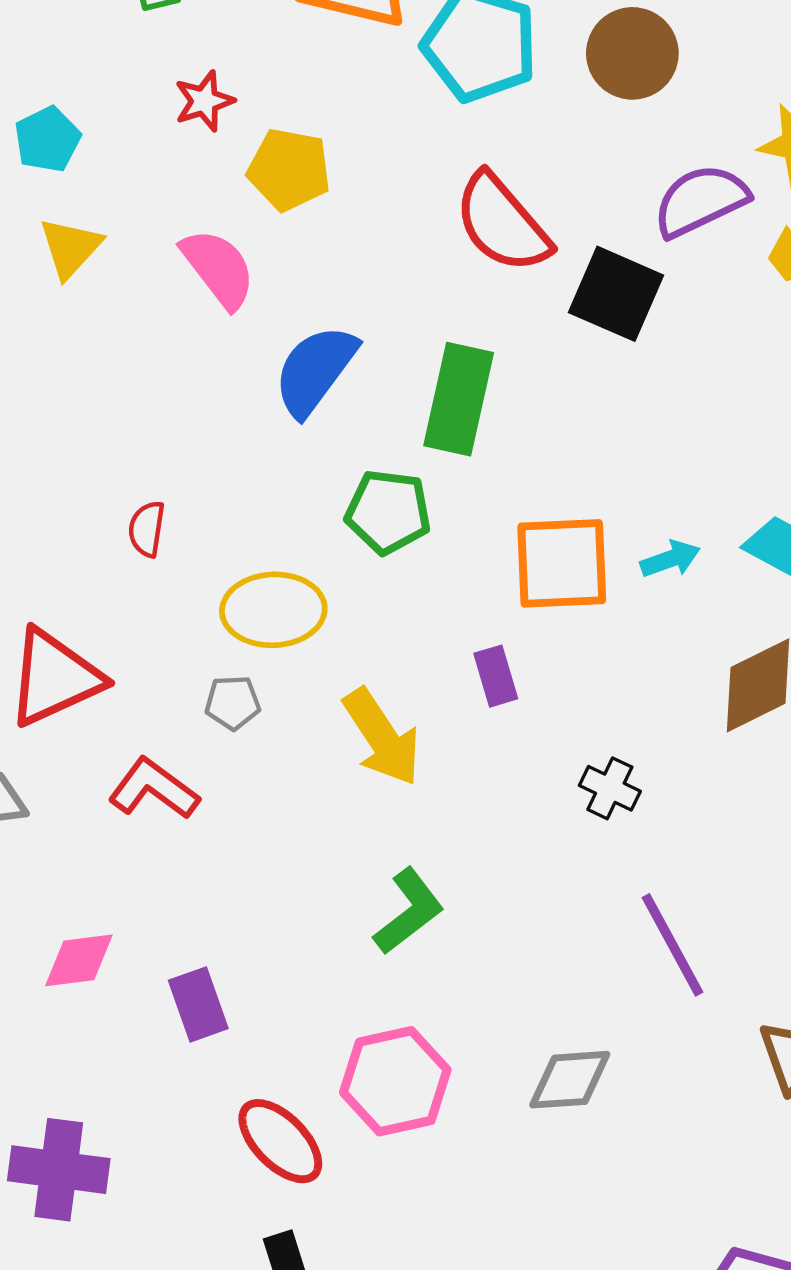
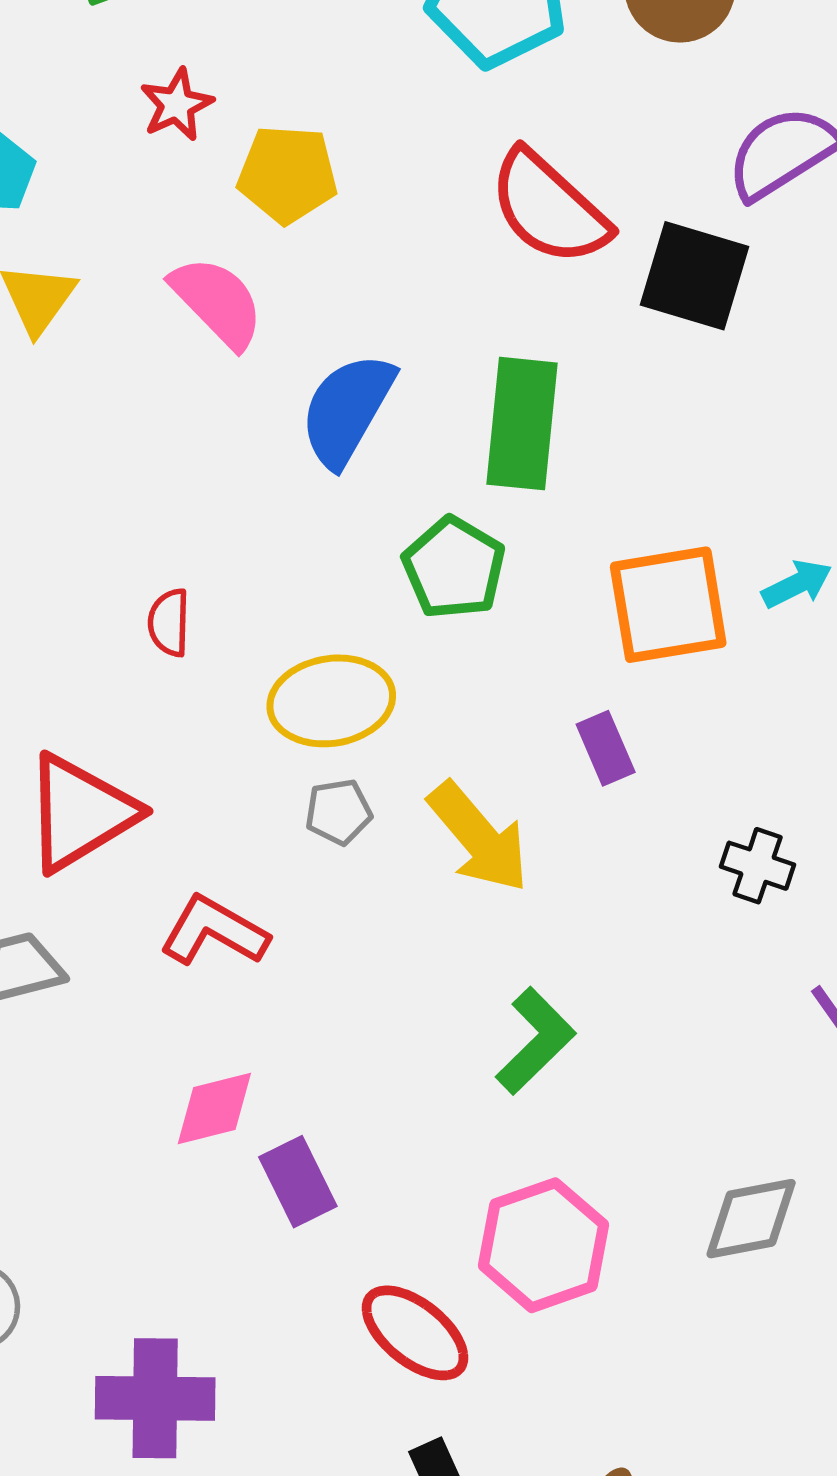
green pentagon: (388, 512) -> (454, 568), turned 30
gray pentagon: (233, 703) -> (338, 812), moved
pink diamond: (79, 960) -> (214, 1108), moved

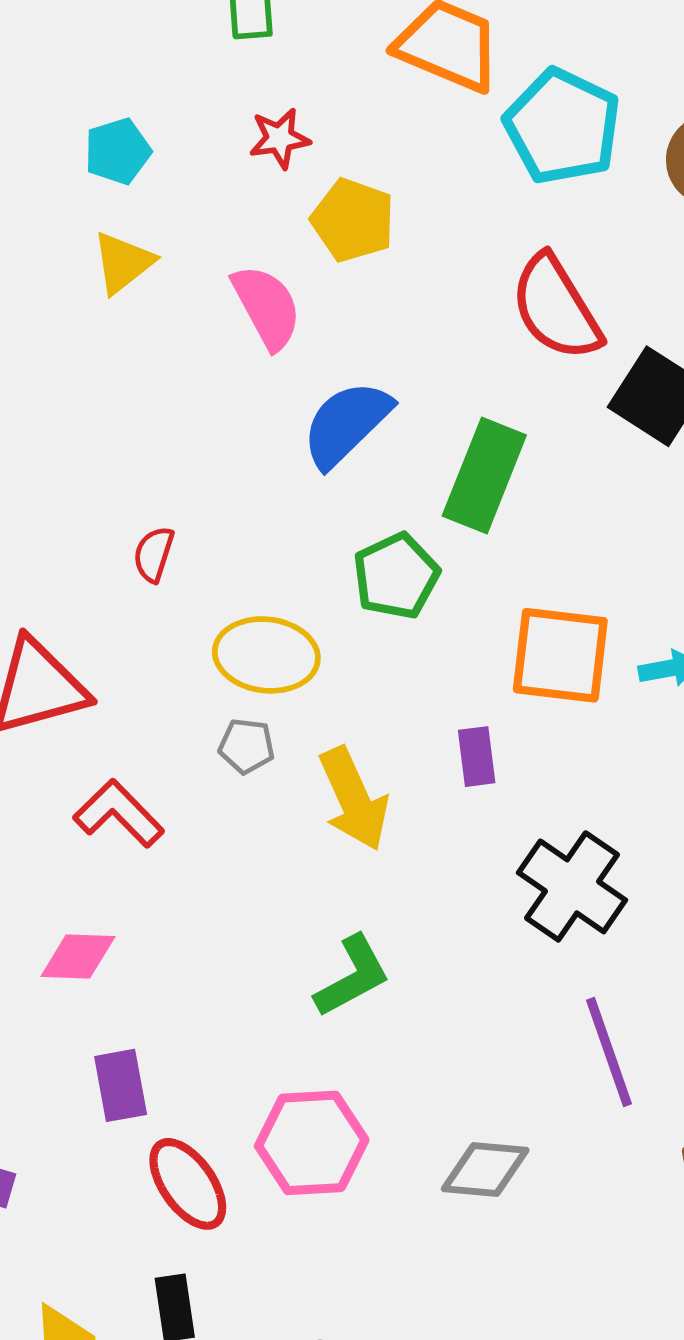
black cross: (758, 866) -> (572, 886), size x1.8
purple rectangle: (298, 1182) -> (121, 1085), moved

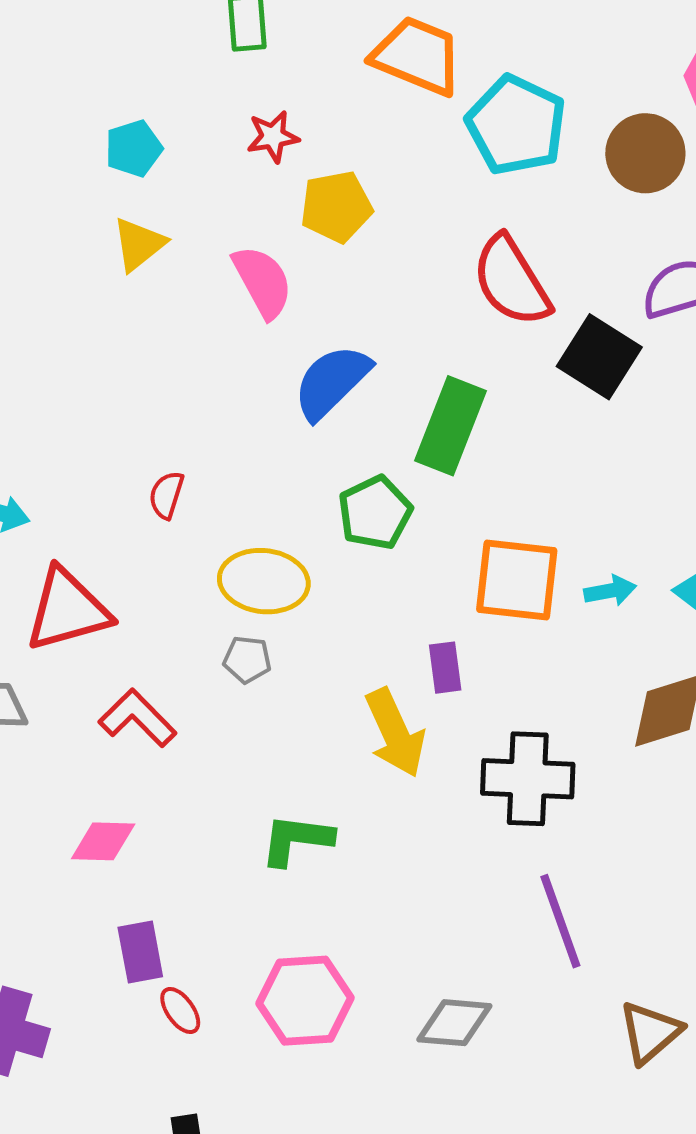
yellow pentagon: (353, 220) -> (336, 207), turned -30
yellow arrow: (354, 799) -> (395, 733), moved
black cross: (572, 886) -> (528, 779), turned -32
green L-shape: (352, 976) -> (296, 840), moved, turned -144
red ellipse: (188, 1184) -> (180, 1010), moved, size x0.6

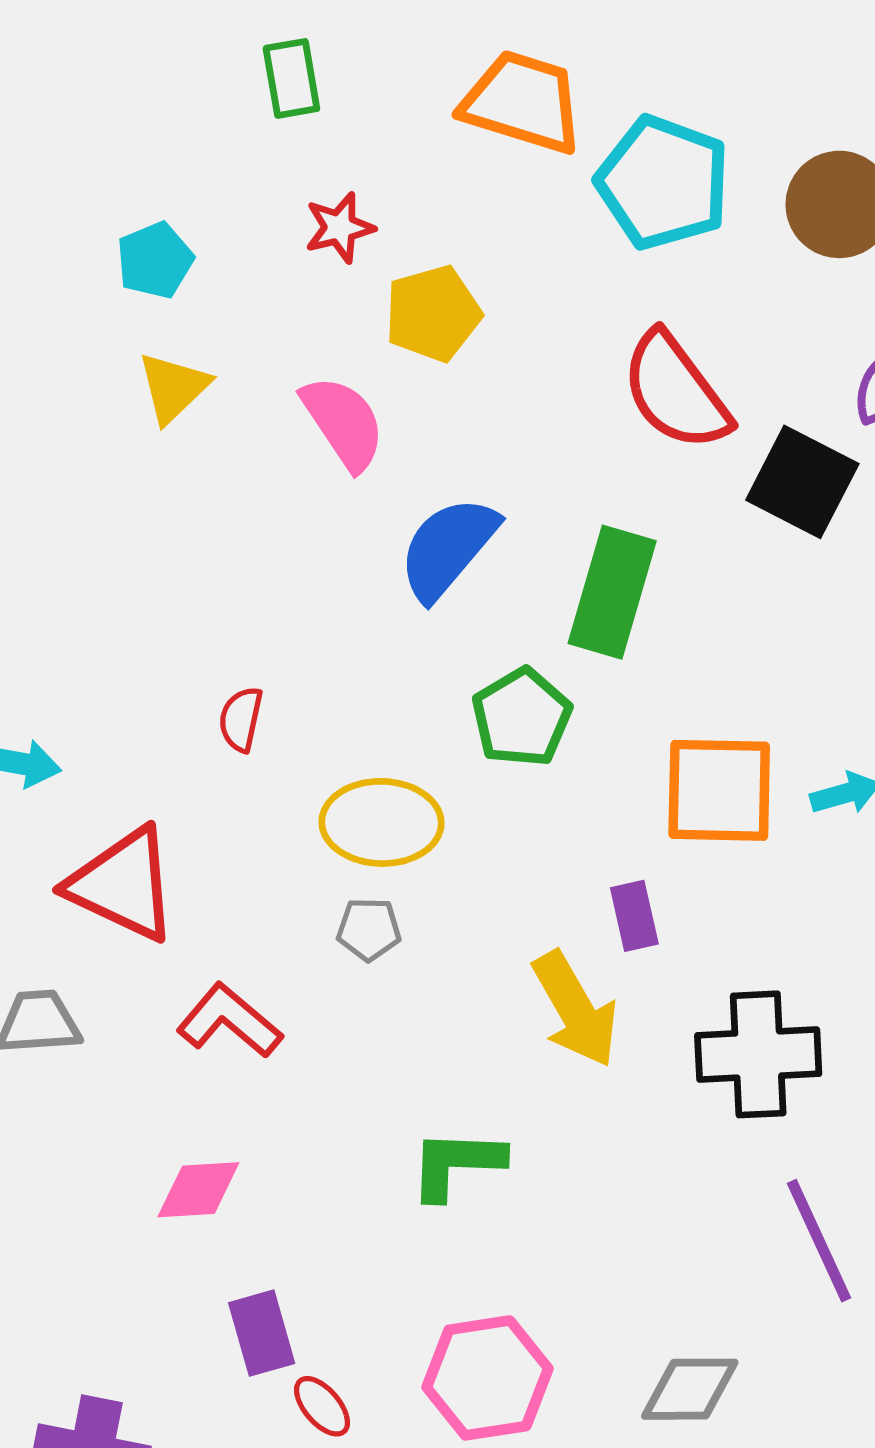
red triangle: (68, 610) -> (123, 885), turned 46

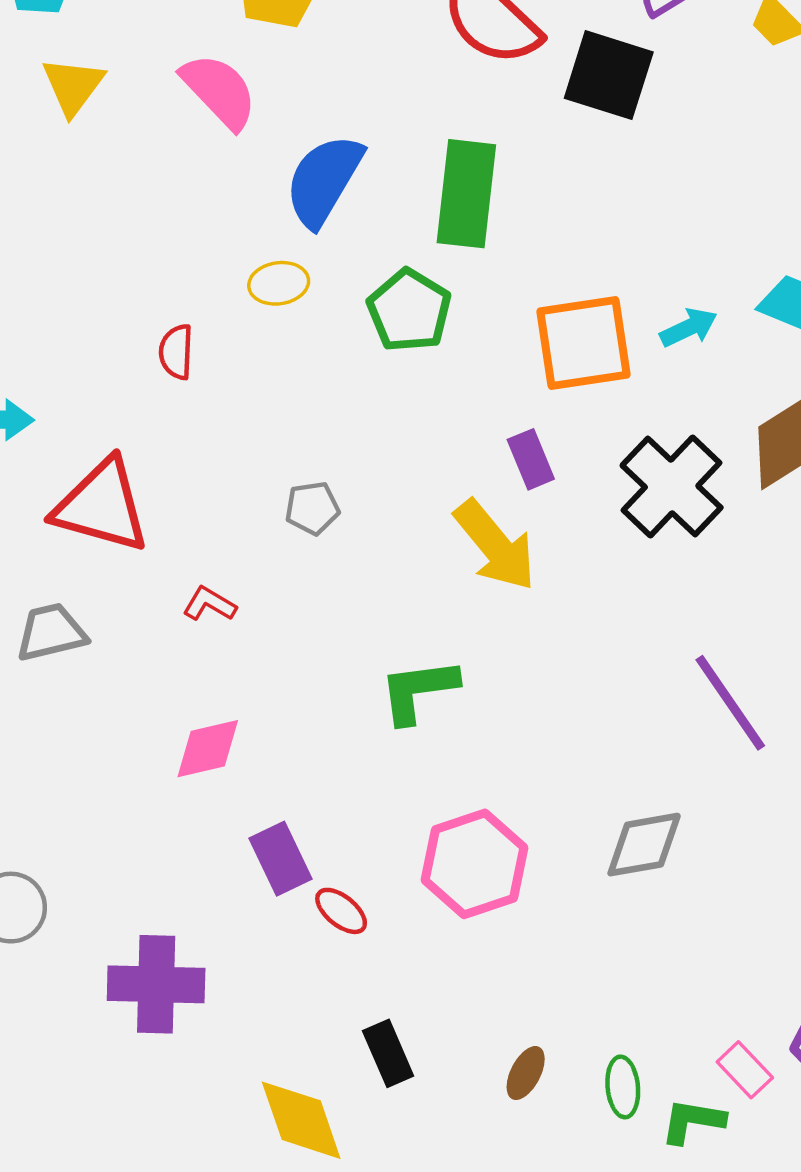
yellow ellipse: (382, 822) -> (279, 283), moved, size x0.6
red L-shape: (229, 1021) -> (209, 604), size x0.6
black cross: (758, 1054) -> (672, 487), moved, turned -34

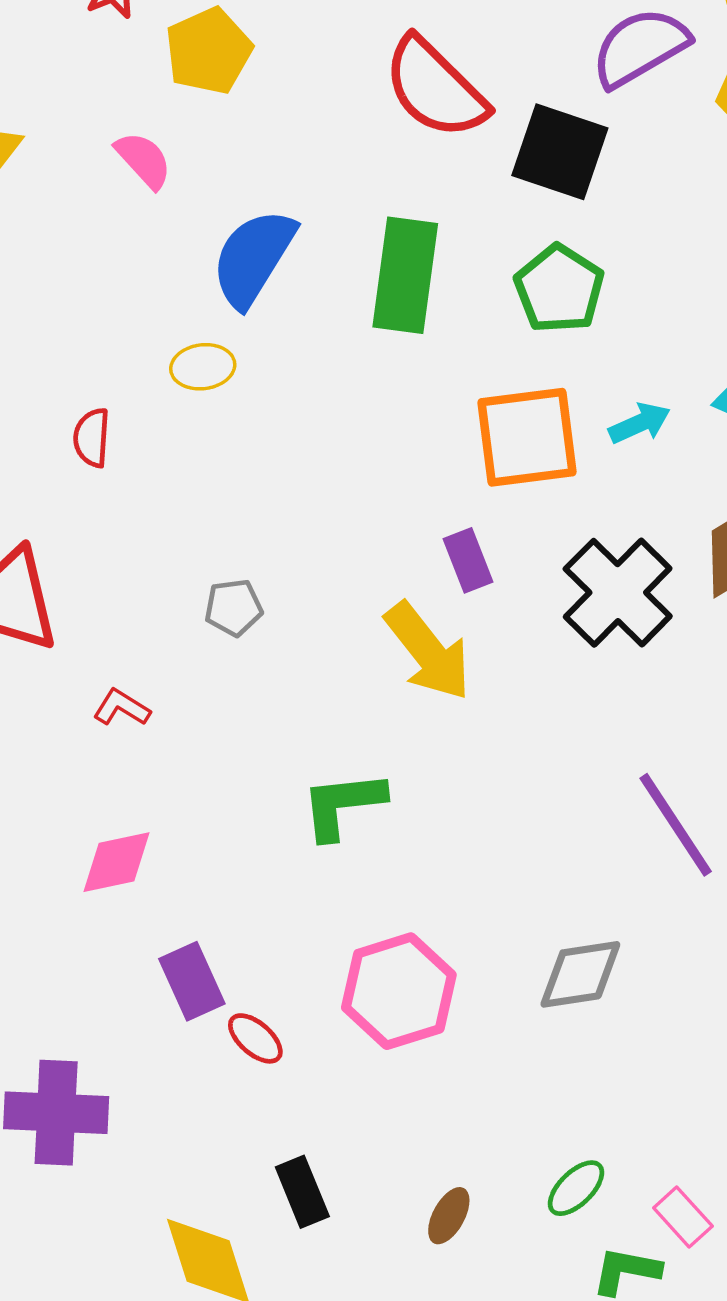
pink semicircle: (219, 91) -> (144, 160), size x0.7
green pentagon: (409, 311) -> (559, 289), moved
green ellipse: (623, 1087) -> (576, 1188), moved, turned 50

